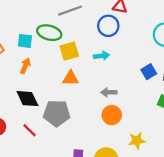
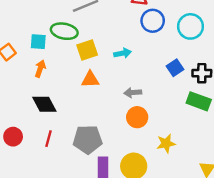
blue circle: (108, 26) -> (153, 21), moved
gray pentagon: (57, 113) -> (88, 139), moved
red line: (30, 130) -> (49, 139), turned 64

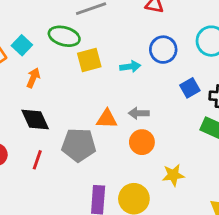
blue circle: (153, 21) -> (163, 50), moved
cyan square: (38, 42) -> (22, 45), moved, turned 35
orange triangle: (90, 79) -> (107, 119), moved
gray pentagon: (88, 139) -> (79, 145), moved

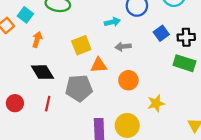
yellow square: (89, 60) -> (81, 45), moved
gray arrow: (139, 113) -> (123, 47), moved

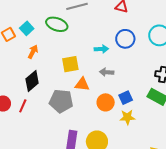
blue square: (161, 33) -> (126, 98), moved
black diamond: (42, 72) -> (32, 81), turned 70
yellow star: (156, 103) -> (127, 117), moved
red line: (48, 104) -> (23, 106), moved

